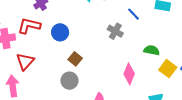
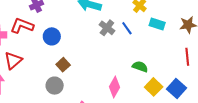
gray cross: (115, 31) -> (107, 28), moved

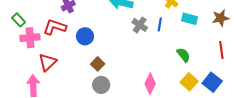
blue line: (127, 28) -> (160, 24), turned 48
green semicircle: (140, 67) -> (183, 55), moved, turned 35
gray circle: (55, 86) -> (101, 85), moved

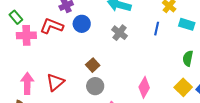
gray cross: (140, 25) -> (120, 33), moved
blue circle: (85, 36) -> (82, 24), moved
green semicircle: (183, 55) -> (188, 58), moved, turned -133
red triangle: (48, 62) -> (55, 82), moved

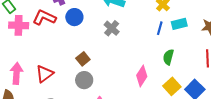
cyan rectangle: (187, 24) -> (179, 24), turned -35
blue line: (157, 29) -> (160, 28), moved
green semicircle: (188, 58) -> (168, 57), moved
pink diamond: (144, 87) -> (142, 76), moved

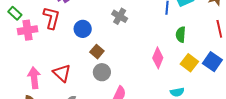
blue circle: (74, 17) -> (83, 29), moved
red L-shape: (44, 18) -> (51, 18), turned 90
red triangle: (45, 74) -> (62, 73), turned -30

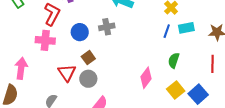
gray cross: (120, 16) -> (107, 27), moved, turned 35
pink cross: (28, 30) -> (45, 40), moved
red triangle: (62, 73) -> (67, 73), moved

